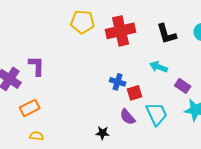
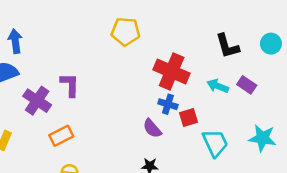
red cross: (121, 31) -> (172, 71), moved, turned 36
purple rectangle: (183, 86) -> (247, 85), moved
purple semicircle: (128, 117) -> (152, 128), moved

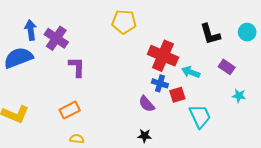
cyan arrow: (218, 86) -> (191, 72), moved
purple cross: (37, 101) -> (56, 38), moved
cyan star: (262, 138) -> (239, 96), moved, size x0.6

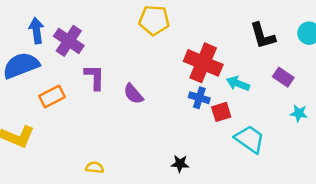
purple semicircle: (147, 104) -> (133, 94), moved
orange rectangle: (70, 110) -> (52, 96), moved
cyan trapezoid: (200, 116) -> (250, 139), turned -30

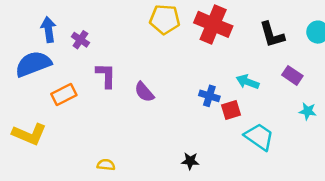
purple cross: (69, 41) -> (80, 40), size x0.6
red cross: (203, 63) -> (213, 24), moved

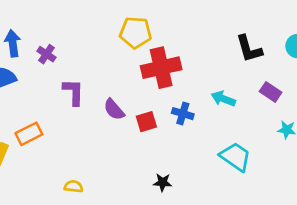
red cross: (213, 24) -> (161, 68), moved, turned -36
orange rectangle: (64, 95) -> (29, 134), moved
red square: (231, 110) -> (146, 122), moved

